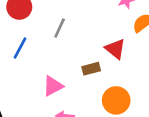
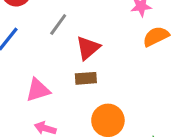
red triangle: (115, 49) -> (88, 48), moved, turned 30

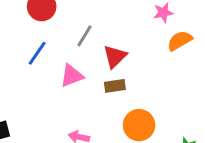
pink triangle: (38, 90) -> (72, 76), moved

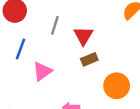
pink triangle: (72, 76) -> (42, 71), moved

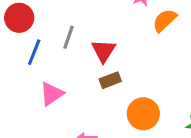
blue line: (21, 49) -> (34, 52), moved

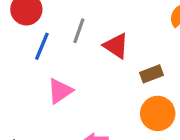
red triangle: (103, 51) -> (116, 46), turned -30
brown rectangle: (110, 80) -> (152, 74), moved

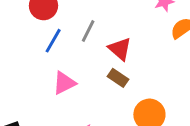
brown rectangle: (152, 74) -> (118, 78), moved, turned 48

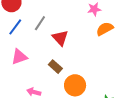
brown rectangle: (118, 78) -> (55, 67), moved

